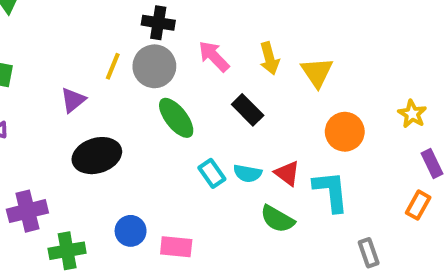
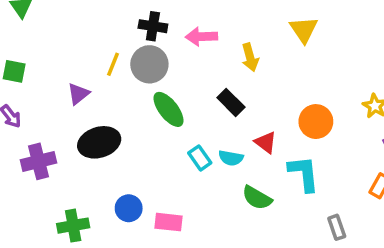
pink arrow: (214, 56) -> (201, 37), moved, turned -48
yellow triangle: (317, 72) -> (304, 30), moved
red triangle: (287, 173) -> (266, 142), moved
purple cross: (27, 211) -> (38, 161), moved

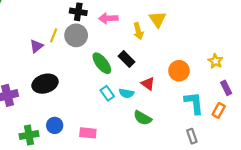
yellow triangle: (304, 30) -> (158, 19), moved
purple triangle: (78, 94) -> (36, 46), moved
green ellipse: (169, 109) -> (102, 63), moved
cyan L-shape: (304, 174) -> (194, 103), moved
blue circle: (129, 208) -> (55, 125), moved

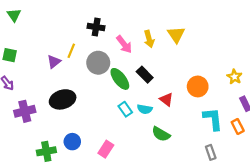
pink arrow: (108, 18) -> (124, 44), moved, turned -126
yellow arrow: (138, 31) -> (149, 39), moved
gray circle: (76, 35) -> (98, 63), moved
orange rectangle: (219, 110) -> (238, 126), turned -56
pink rectangle: (88, 133) -> (106, 149), turned -63

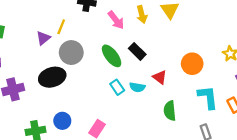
gray circle: (98, 63) -> (71, 53), moved
green semicircle: (161, 134) -> (170, 111), moved, turned 54

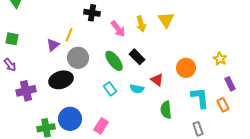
cyan rectangle: (117, 87) -> (110, 89), moved
blue circle: (62, 121) -> (70, 119), size x1.5

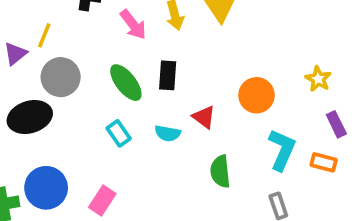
black rectangle: (137, 57) -> (168, 75), turned 49
cyan L-shape: (200, 98) -> (282, 150), turned 30
orange rectangle: (223, 105) -> (324, 162), turned -48

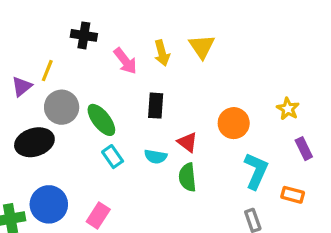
green ellipse: (126, 83) -> (101, 120), moved
orange rectangle: (324, 162) -> (293, 195), moved
green semicircle: (220, 171) -> (187, 177), moved

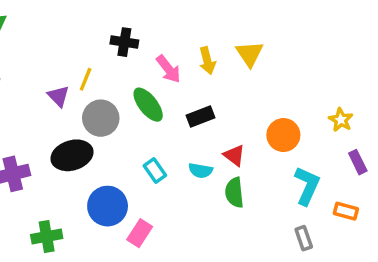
purple triangle: (22, 86) -> (58, 96), turned -35
black rectangle: (156, 106) -> (201, 116), turned 65
green ellipse: (101, 120) -> (148, 105), moved
blue circle: (49, 204) -> (108, 206), moved

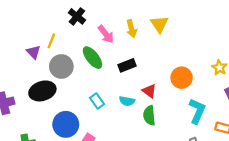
black cross: (124, 42) -> (77, 16), turned 30

